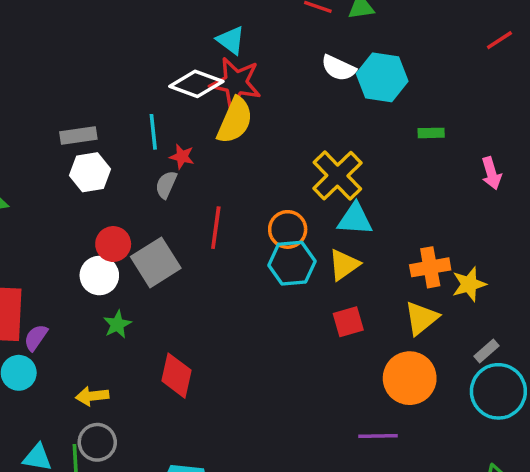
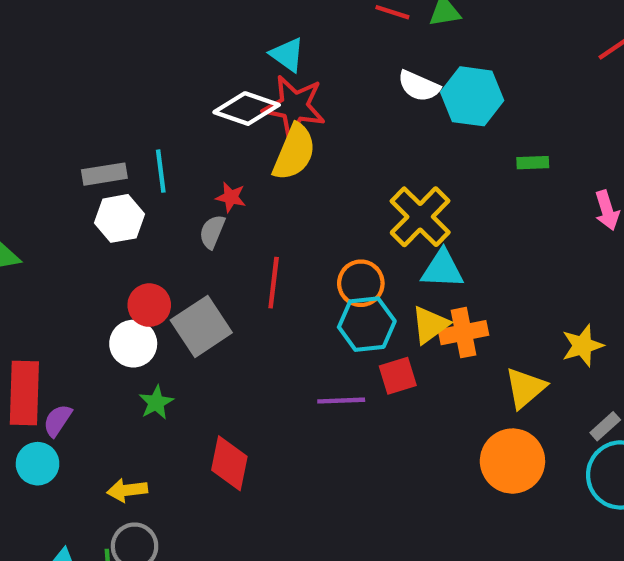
cyan line: (153, 132) -> (161, 171), moved
orange cross: (430, 267) -> (464, 333), moved
red square: (348, 322) -> (398, 376), moved
purple line: (378, 436) -> (341, 401), moved

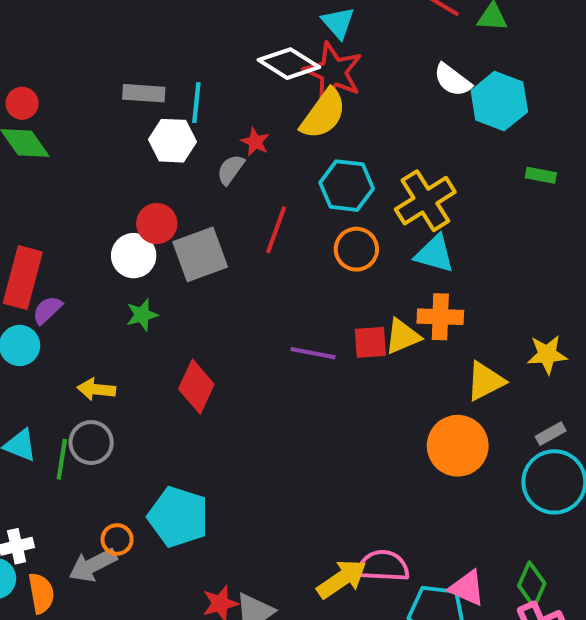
white hexagon: (119, 218) -> (172, 141), moved
cyan hexagon: (367, 324) -> (347, 186), moved
yellow triangle: (430, 325) -> (402, 336), moved

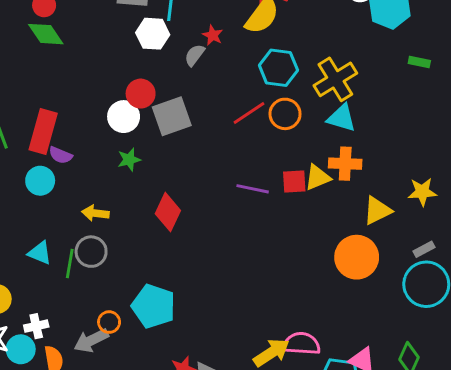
red line: (276, 230) -> (249, 113), moved, turned 36
purple semicircle: (47, 310) -> (61, 155), turned -115

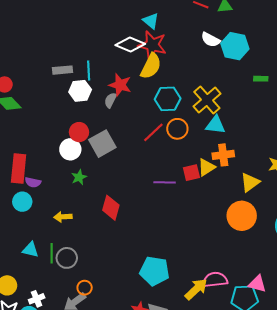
red star: (213, 35) -> (120, 85), size x1.6
gray circle: (91, 252) -> (67, 258), moved
cyan pentagon: (154, 306) -> (154, 271), moved

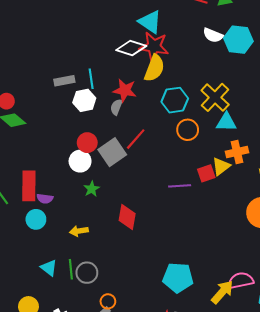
cyan triangle: (151, 21) -> (150, 22), size x1.4
red line: (153, 132) -> (136, 139), moved
cyan triangle: (30, 250) -> (49, 268), turned 30

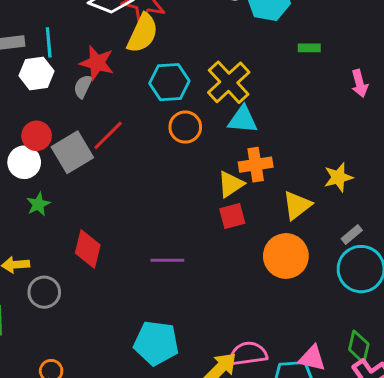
red square: (206, 173) -> (232, 216), moved
purple line: (180, 186) -> (167, 260), moved
gray circle: (87, 273) -> (44, 292), moved

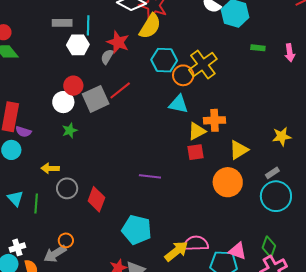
pink arrow: (360, 84) -> (290, 53), moved
cyan triangle: (243, 120) -> (178, 104), moved
orange circle: (185, 127) -> (183, 75), moved
yellow star: (338, 177) -> (282, 136), moved
red diamond: (88, 249) -> (96, 199), moved

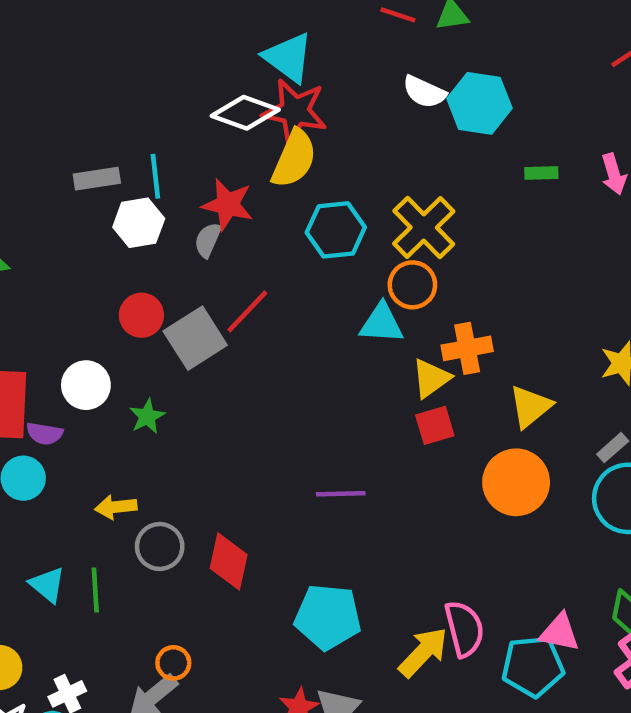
orange circle: (183, 75) -> (412, 285), moved
white circle: (63, 102) -> (86, 385), moved
pink semicircle: (196, 243) -> (464, 629), turned 85

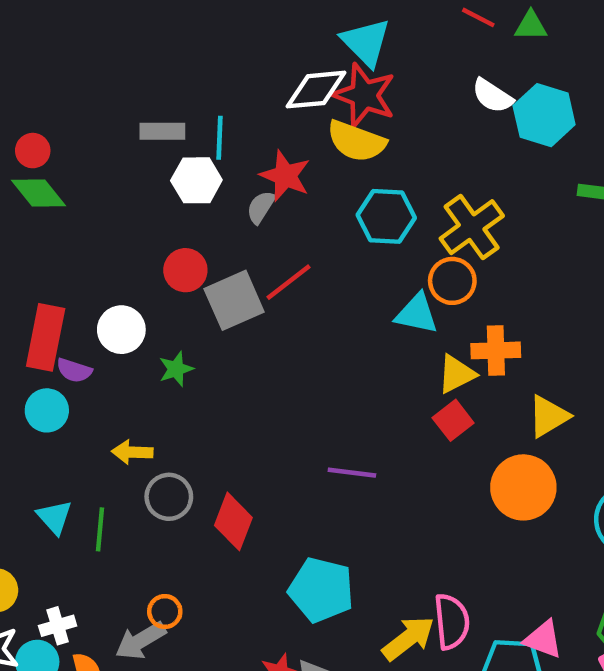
white diamond: (245, 113) -> (316, 90), turned -34
yellow semicircle: (294, 159) -> (356, 141), turned 78
red square: (435, 425) -> (453, 420), turned -30

